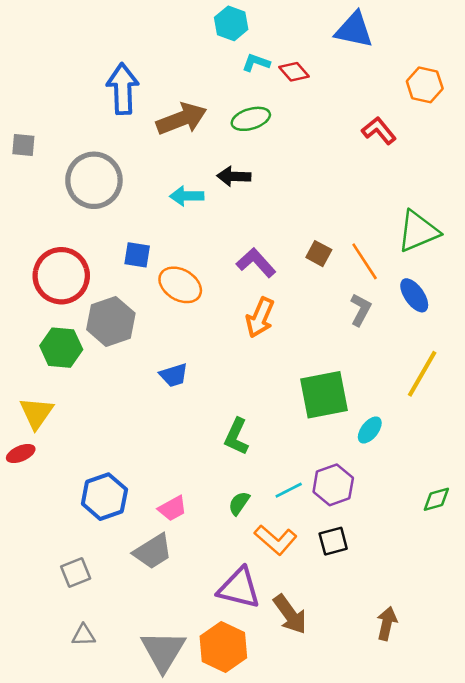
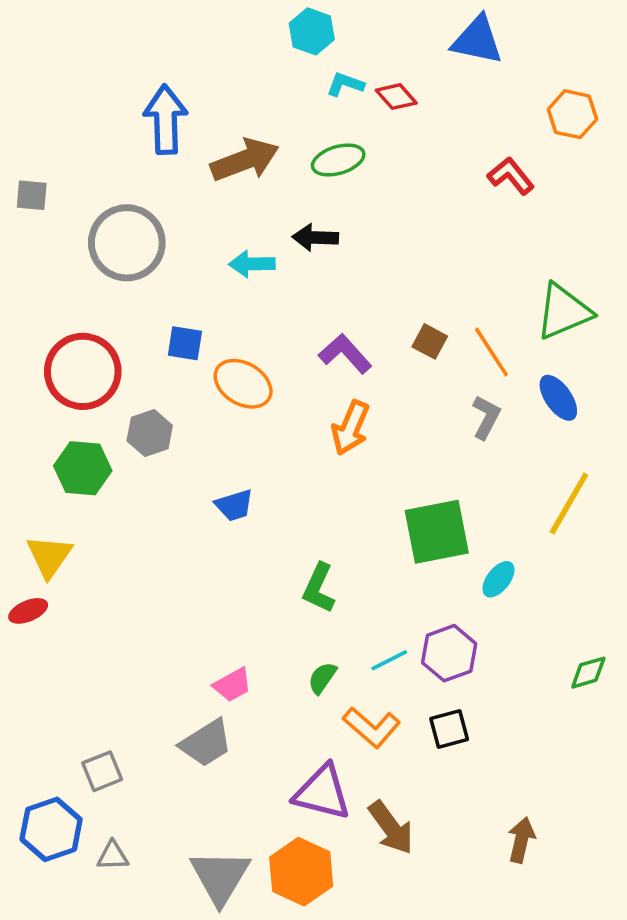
gray hexagon: (111, 321) -> (150, 433), size x0.7
blue hexagon: (104, 497) -> (51, 829), moved

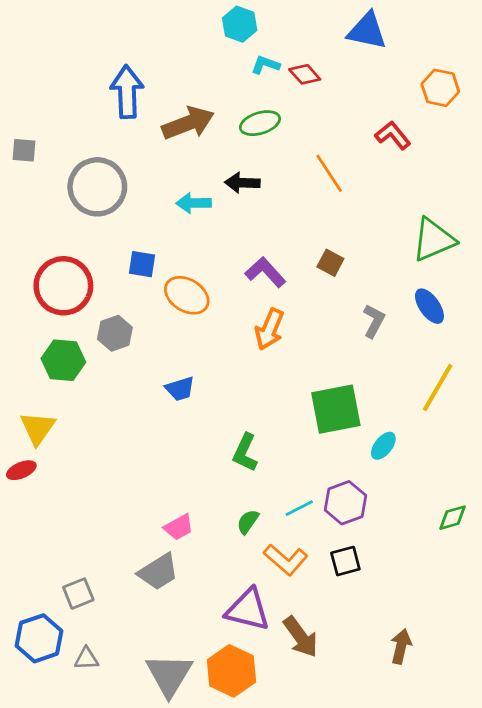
orange line: (491, 352) -> (329, 173), moved

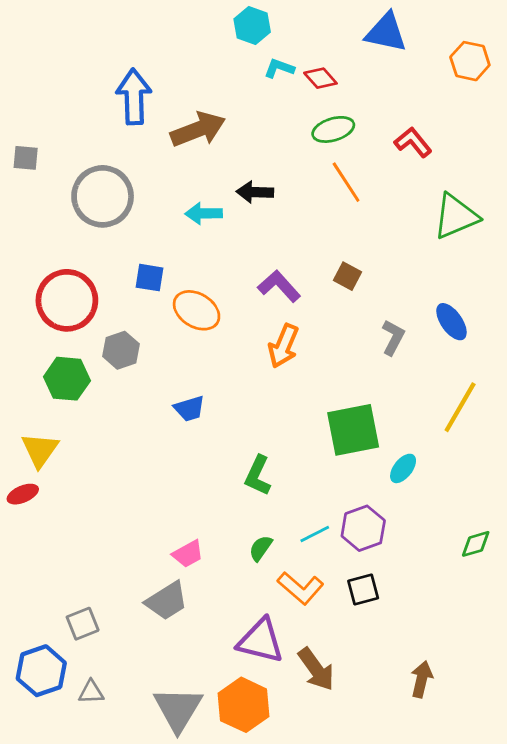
orange hexagon: (440, 88) -> (470, 61), moved
green ellipse: (260, 123) -> (333, 129), moved
green triangle: (434, 240) -> (456, 216), moved

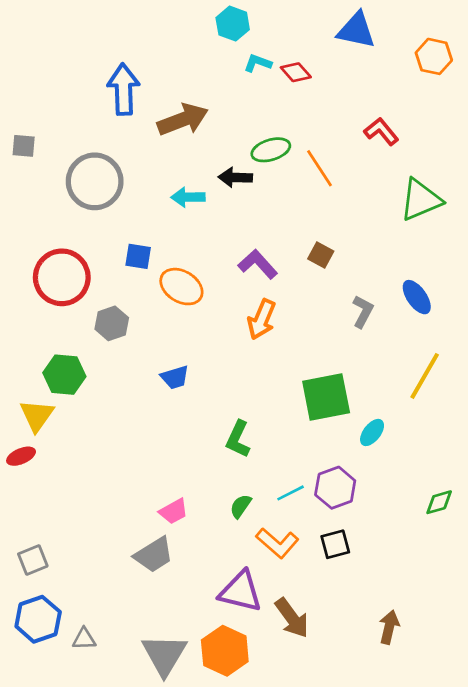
green ellipse: (333, 129) -> (271, 150), moved
green hexagon: (67, 379) -> (64, 375), moved
gray square: (83, 624) -> (33, 560), moved

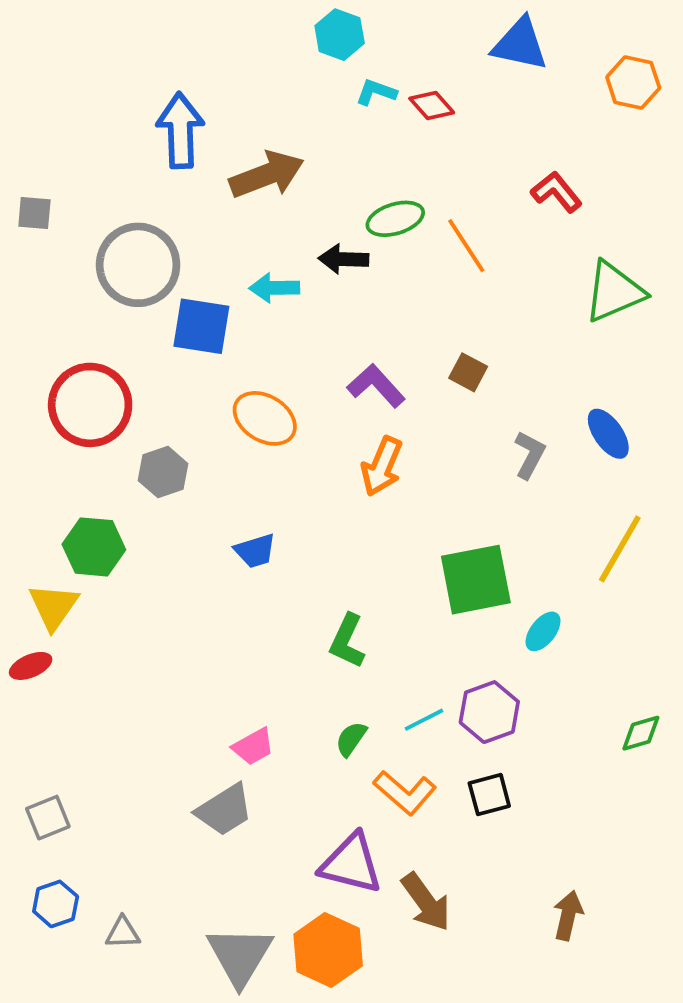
blue square: (138, 256) -> (201, 326), moved, size x1.5
blue hexagon: (38, 619) -> (56, 904), size x0.7

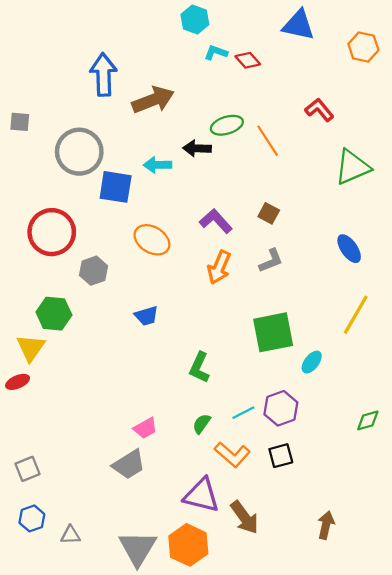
gray L-shape: (530, 455) -> (271, 261), moved, turned 40

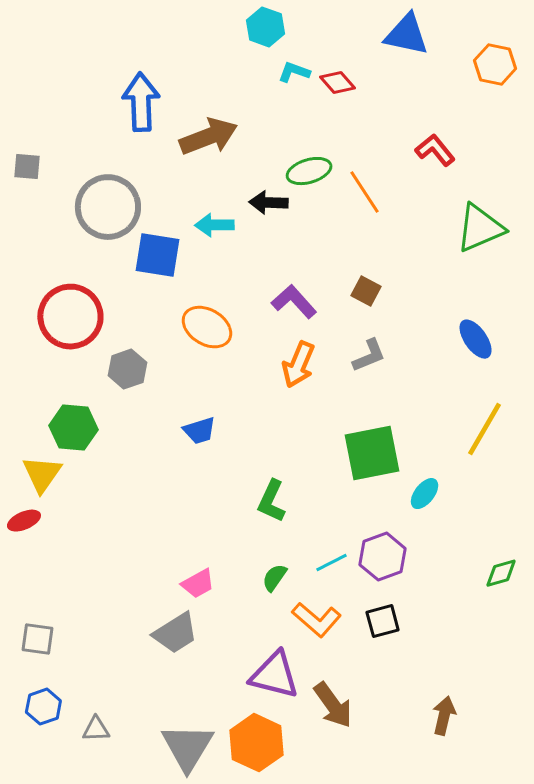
gray square: (27, 469) -> (37, 639), turned 30

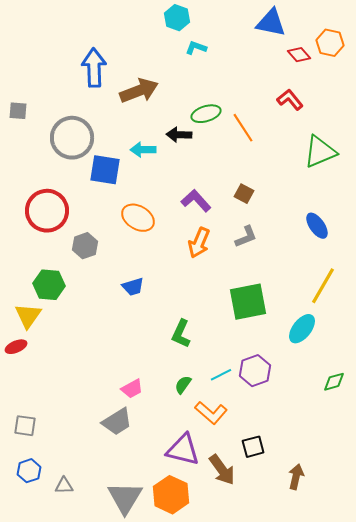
red diamond: (338, 82) -> (299, 55), moved
cyan ellipse: (425, 494) -> (302, 329), moved, size x1.4
black square: (383, 621) -> (253, 447), moved

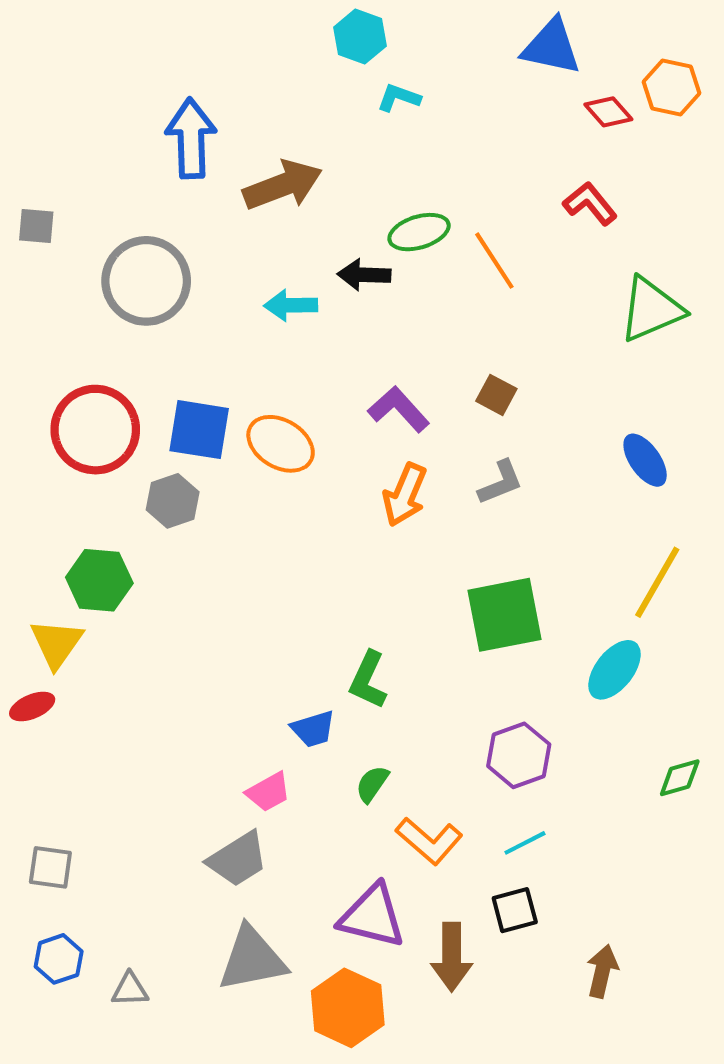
blue square: (105, 170) -> (199, 430), moved
blue trapezoid: (133, 287) -> (313, 729), moved
cyan line: (221, 375) -> (525, 843), moved
brown arrow: (222, 470) -> (452, 957), turned 36
gray triangle: (125, 498) -> (252, 959), moved, turned 48

